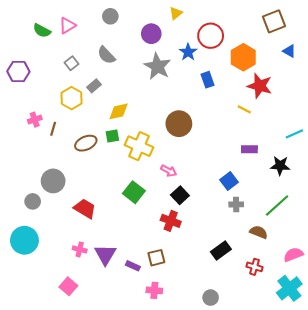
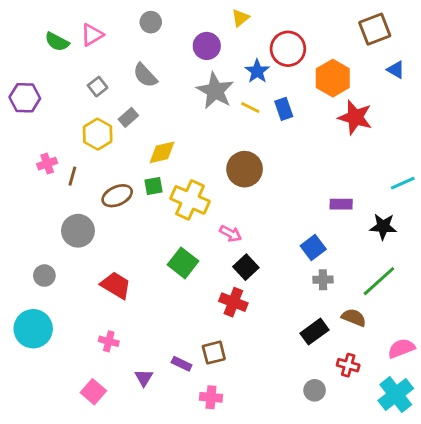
yellow line: (244, 109) -> (250, 108), moved
gray circle: (53, 181) -> (78, 231), moved
black rectangle: (221, 250) -> (315, 332), moved
purple triangle: (105, 255) -> (144, 378), moved, size x0.6
gray circle: (211, 298) -> (315, 390), moved

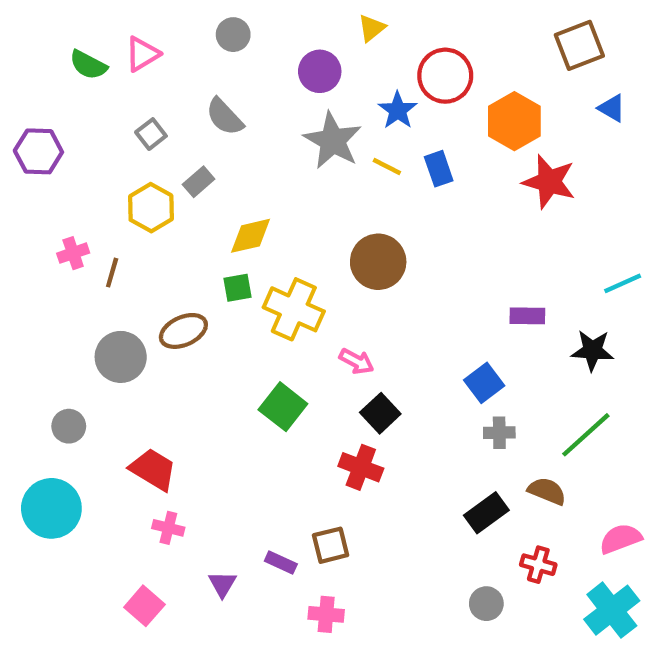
brown ellipse: (117, 196) -> (183, 331), moved
red trapezoid: (116, 285) -> (153, 469), moved

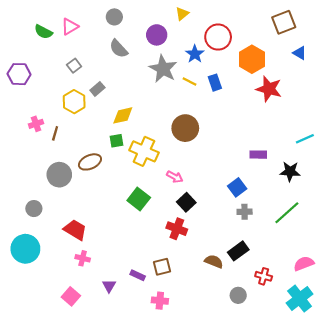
gray semicircle: (225, 117) -> (119, 49), moved
brown semicircle: (547, 491) -> (214, 261), moved

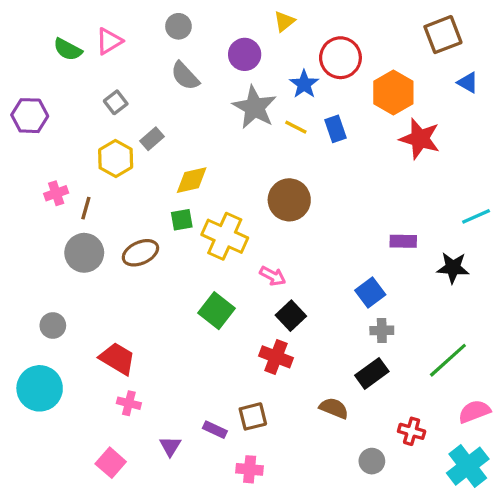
gray circle: (59, 175) -> (84, 253), moved
green line: (287, 213) -> (448, 360), moved
black rectangle: (238, 251) -> (372, 373), moved

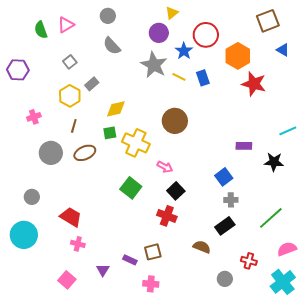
green semicircle: (68, 49) -> (41, 30), turned 42
purple circle: (245, 54) -> (159, 33), moved
brown line: (86, 208) -> (74, 126), moved

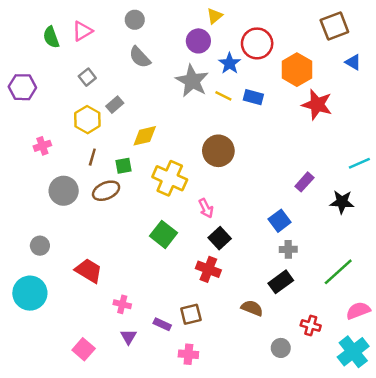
blue rectangle: (203, 78) -> (253, 97), turned -56
green square: (110, 133) -> (124, 166), moved
purple rectangle: (244, 146) -> (304, 182), turned -49
pink arrow: (165, 167) -> (206, 208), turned 35
pink cross: (78, 244) -> (122, 304), moved

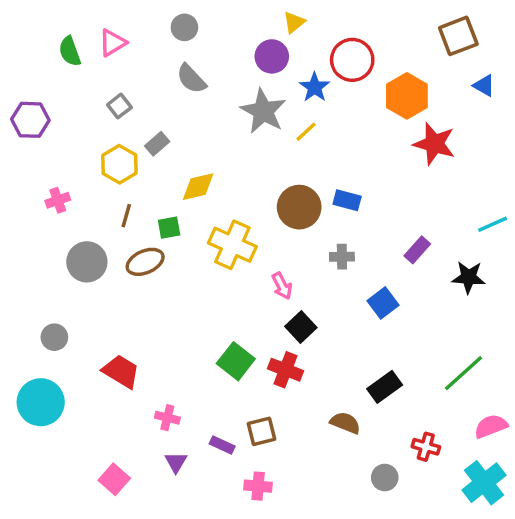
yellow line: (223, 96) -> (306, 132), turned -70
blue rectangle: (253, 97) -> (347, 200), moved
green square: (163, 234) -> (236, 361), moved
gray cross: (288, 249) -> (342, 257), moved

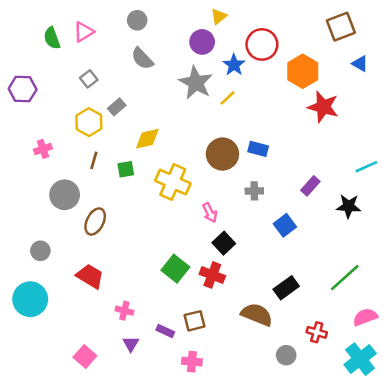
brown ellipse: (145, 262) -> (95, 222), moved, turned -40
brown semicircle: (345, 423) -> (257, 314), size x1.4

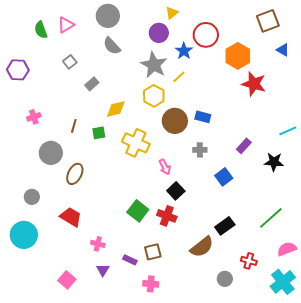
gray circle: (137, 20) -> (108, 16), size x1.5
yellow hexagon: (89, 122) -> (154, 96), moved
brown semicircle: (257, 314) -> (202, 247), turned 120

